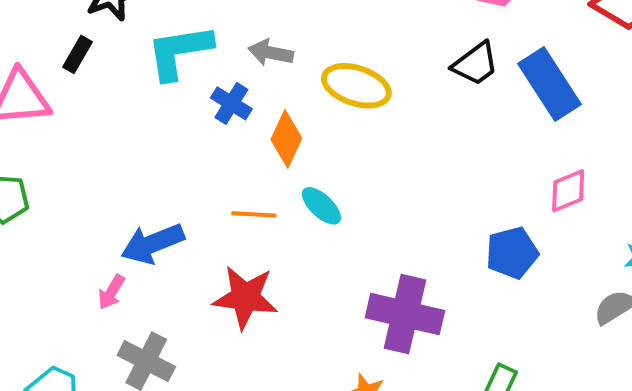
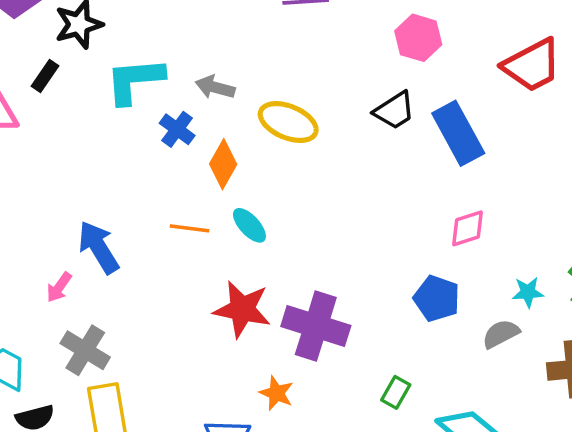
blue arrow: (153, 243) -> (99, 247), turned 76
blue pentagon: (512, 253) -> (437, 298), moved, turned 30
red star: (245, 297) -> (242, 309), moved

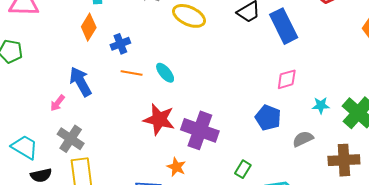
blue cross: (177, 129) -> (120, 44), moved, turned 30
orange diamond: (223, 164) -> (89, 27), moved
cyan star: (528, 292) -> (321, 105), moved

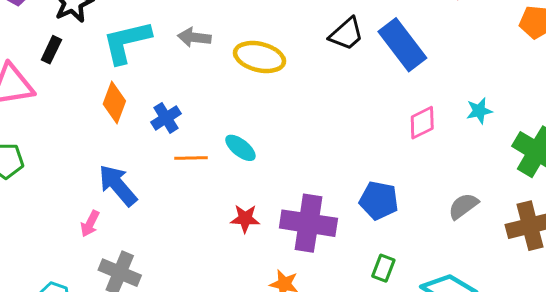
cyan star: (321, 105) -> (479, 111), moved
blue pentagon: (268, 118) -> (379, 200), moved
red star: (159, 119) -> (245, 219), size x0.6

